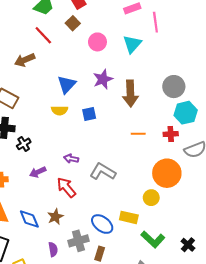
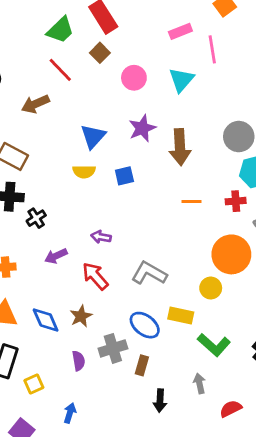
gray L-shape: (103, 172) -> (149, 273), moved

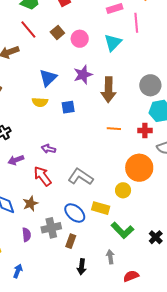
brown square: (100, 53) -> (57, 32), moved

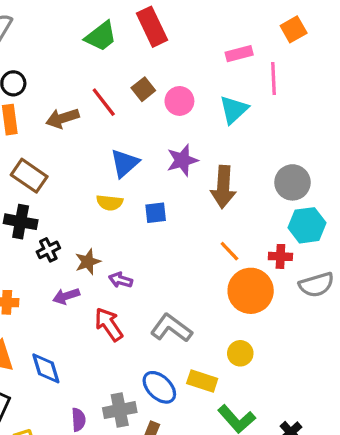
red line: (28, 30) -> (104, 102), moved
orange line: (114, 129) -> (229, 251), turned 40
orange circle: (139, 168) -> (251, 291), moved
brown star: (30, 204) -> (88, 262), moved

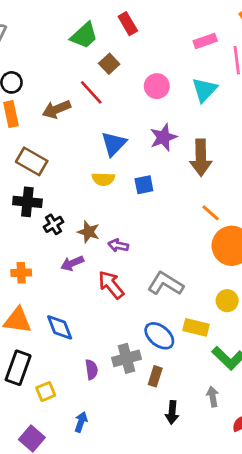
red rectangle: (152, 27) -> (128, 24), size x0.7
brown square: (143, 89) -> (109, 64), moved
brown star: (88, 262) -> (89, 232), turned -30

